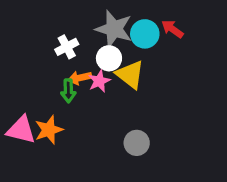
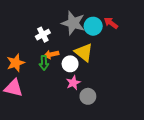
white circle: (109, 58) -> (70, 64), moved
pink star: (99, 81) -> (73, 83), moved
orange star: (49, 130) -> (16, 63), moved

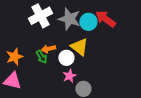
red arrow: (111, 23) -> (105, 19), size x1.5
white cross: (43, 35) -> (40, 16), moved, size x1.6
green arrow: (44, 63) -> (41, 57), turned -32

